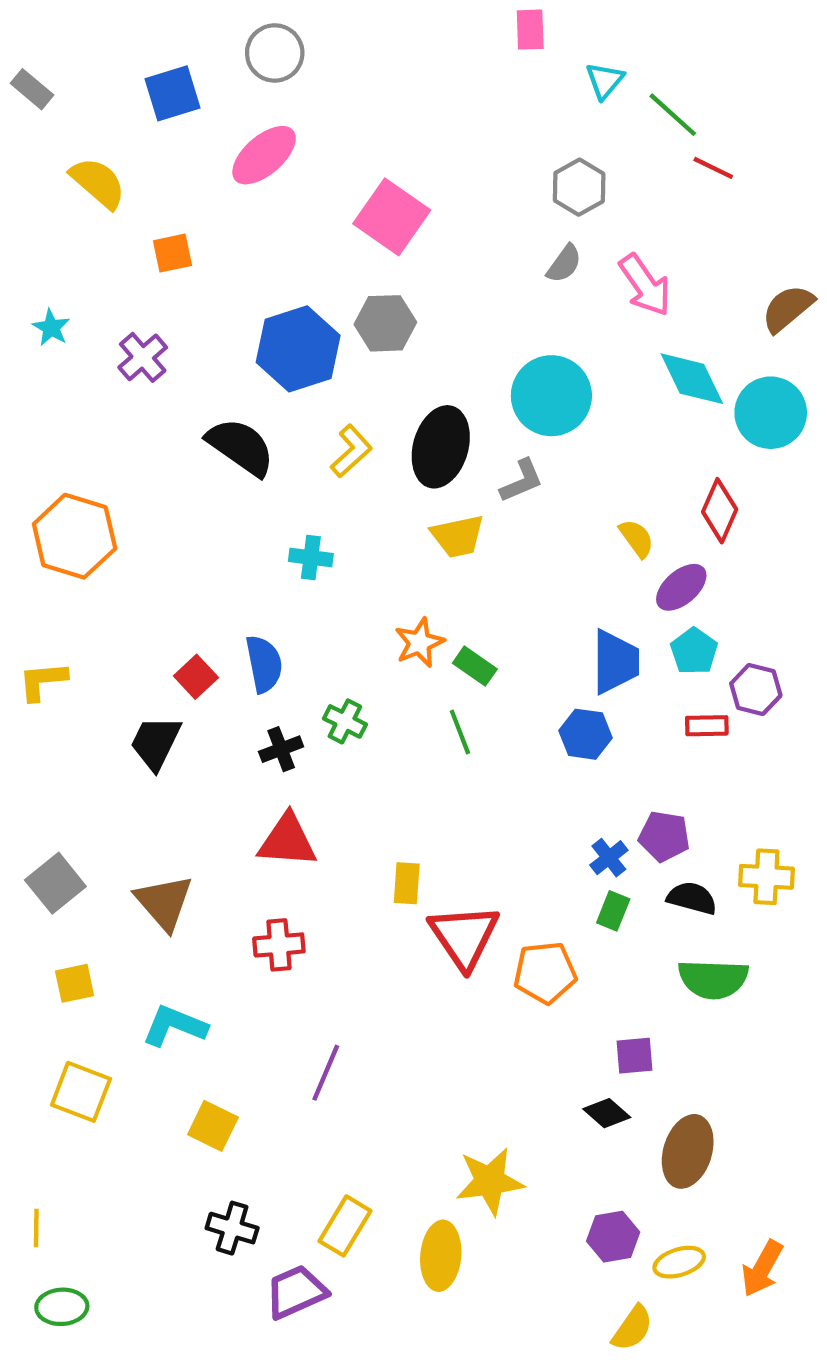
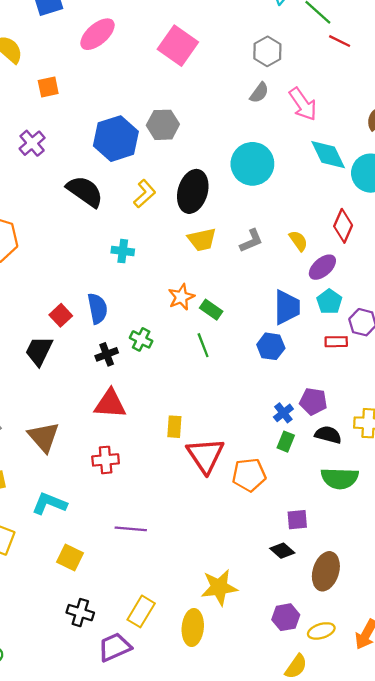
pink square: (392, 217) -> (178, 46), moved
gray L-shape: (522, 481) -> (251, 241), moved
purple line: (326, 1073) -> (131, 529), turned 72

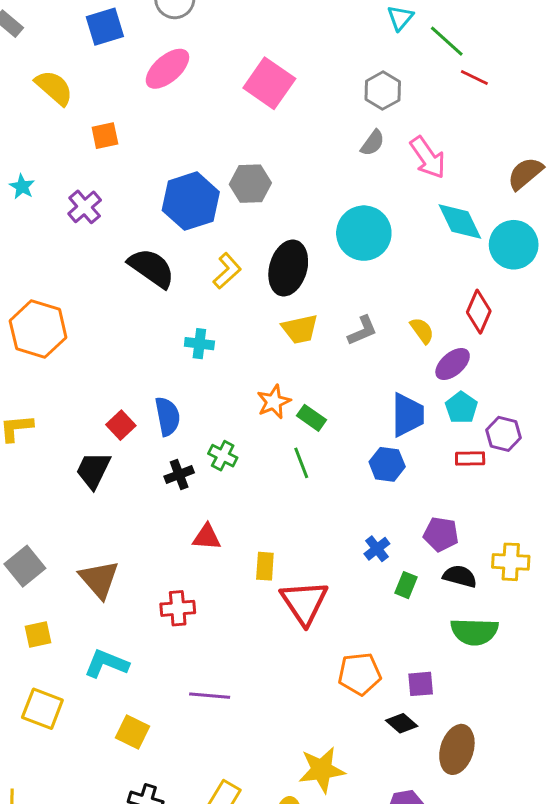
red triangle: (110, 404) -> (207, 537), moved, size x0.7
blue cross: (283, 413) -> (377, 549), moved
orange pentagon: (249, 475) -> (359, 674), moved

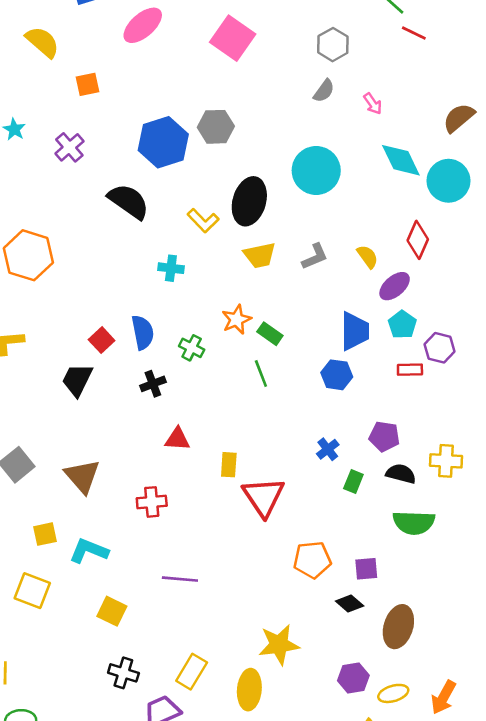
pink arrow: (428, 157) -> (373, 104), size x0.6
yellow L-shape: (227, 271) -> (203, 221), moved, turned 88
green cross: (223, 456) -> (192, 348), moved
yellow square: (38, 635) -> (45, 534), moved

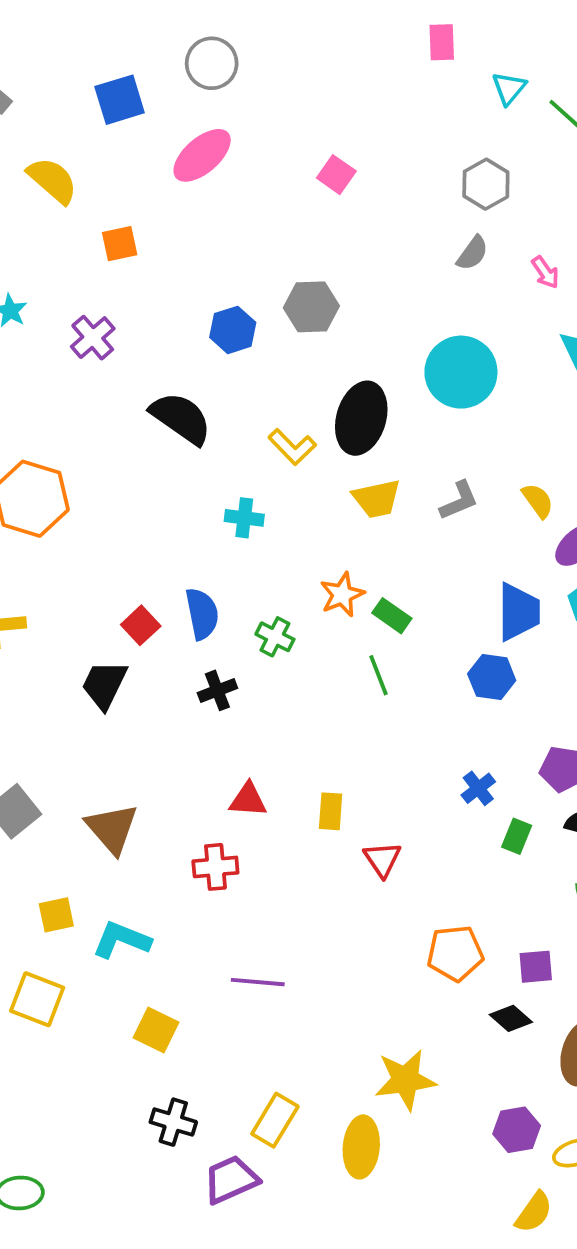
pink square: (233, 38) -> (336, 175), size x0.6
blue hexagon: (163, 142) -> (233, 330), size x0.6
red triangle: (177, 439) -> (248, 800), moved
red triangle: (263, 497) -> (382, 859), size x0.6

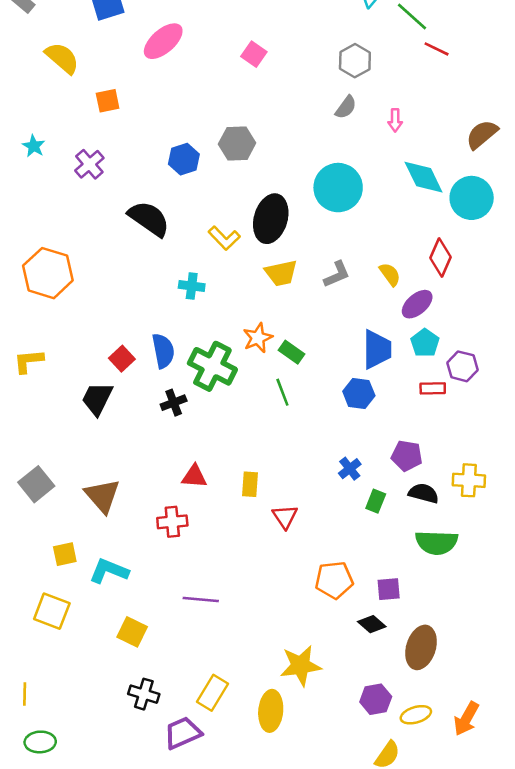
pink arrow: (545, 272) -> (395, 120), turned 35
green cross: (275, 637) -> (212, 366), size x1.8

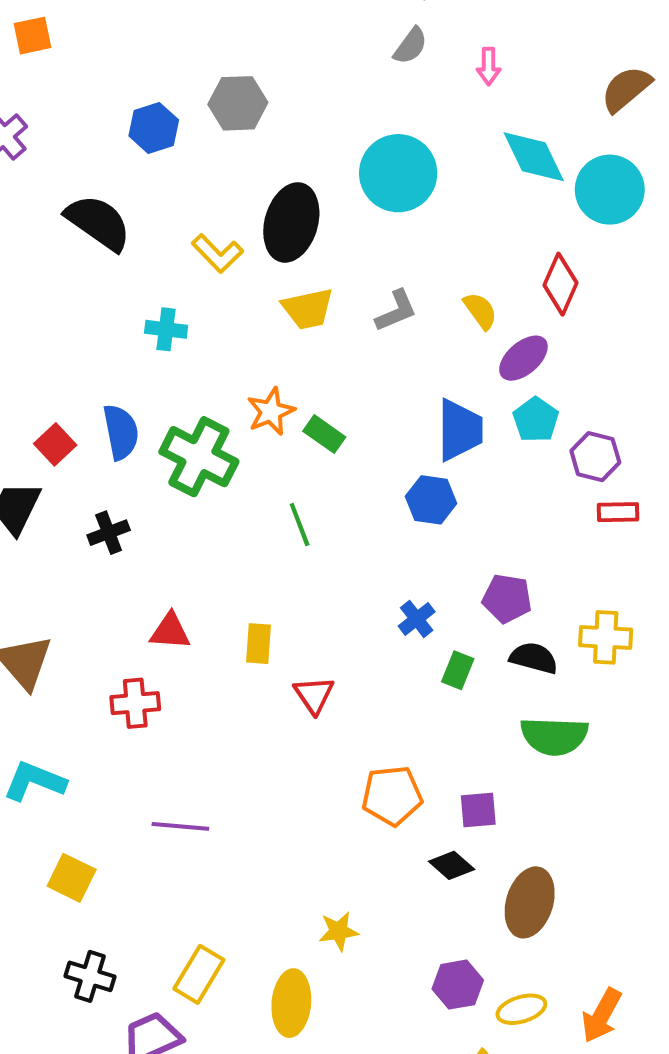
red rectangle: (433, 388) -> (618, 512), moved
green line: (282, 392) -> (300, 524), moved
black cross: (174, 403) -> (109, 533), moved
yellow star: (301, 666) -> (339, 931), size x0.6

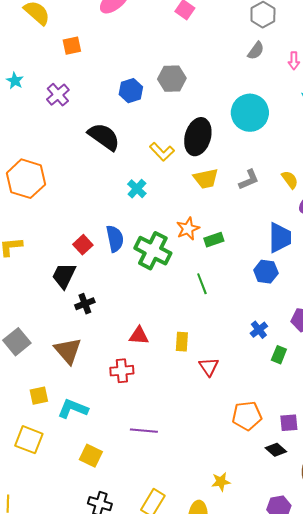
cyan cross: (166, 329) -> (137, 189), turned 36
green rectangle: (324, 434) -> (214, 240), turned -54
black cross: (109, 533) -> (85, 304), moved

